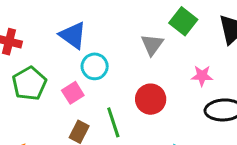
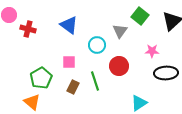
cyan circle: (95, 66) -> (97, 45), moved
green pentagon: (29, 84) -> (41, 78), moved
pink square: (73, 93) -> (69, 62), turned 32

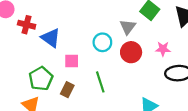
blue triangle: (69, 25) -> (51, 38), moved
red circle: (119, 66) -> (131, 52), moved
brown rectangle: (73, 87) -> (67, 90), moved

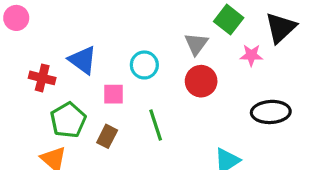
red cross: (27, 25) -> (42, 78), moved
cyan circle: (102, 42) -> (144, 65), moved
pink star: (163, 49) -> (251, 55), moved

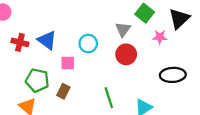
red cross: (42, 78) -> (20, 42), moved
green pentagon: (68, 120) -> (37, 80), turned -30
green line: (156, 125) -> (109, 98), moved

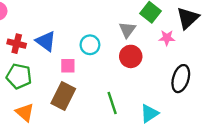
black ellipse: (173, 75) -> (181, 79), turned -70
green pentagon: (37, 80) -> (19, 76), moved
brown rectangle: (63, 91) -> (63, 96), size x1.6

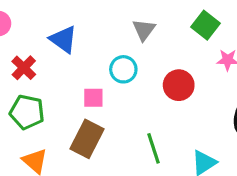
gray triangle: (127, 30) -> (144, 30), moved
blue triangle: (46, 41) -> (63, 39), moved
red cross: (17, 44) -> (24, 68), turned 30

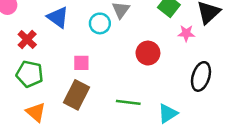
cyan circle: (123, 69) -> (100, 23), moved
green line: (153, 148) -> (128, 102), turned -65

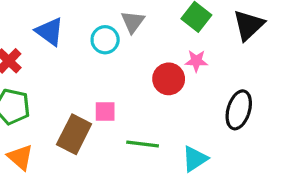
pink star: (186, 33) -> (196, 61), moved
pink square: (81, 63) -> (105, 111), moved

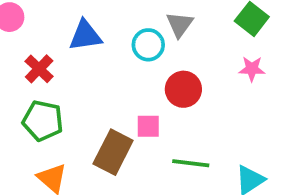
blue triangle: (50, 32) -> (85, 36), turned -44
red circle: (169, 79) -> (183, 89), moved

